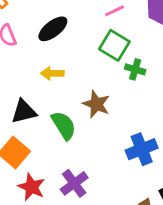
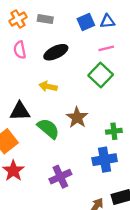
green cross: (135, 69) -> (114, 131), moved, turned -35
green semicircle: (64, 125) -> (48, 129), turned -30
purple cross: (74, 183) -> (60, 177), moved

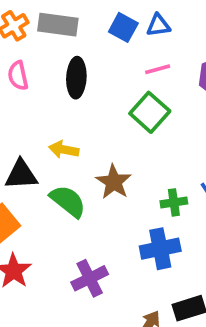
gray rectangle: (45, 19) -> (58, 25), size x1.5
blue square: (86, 22) -> (123, 27), turned -36
black ellipse: (56, 52) -> (76, 78), turned -60
yellow arrow: (48, 86) -> (64, 150), moved

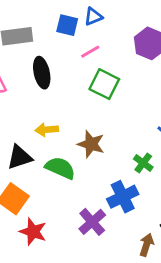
pink line: (158, 69) -> (90, 52), moved
green cross: (174, 202) -> (143, 163), moved, turned -30
blue cross: (160, 249) -> (123, 197), moved

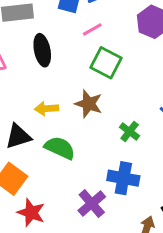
brown star: (91, 144) -> (89, 104), moved
green cross: (143, 163) -> (130, 132), moved
blue cross: (123, 197) -> (123, 178), turned 36

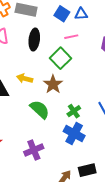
green square: (106, 63) -> (60, 58), moved
green semicircle: (60, 148) -> (40, 109), moved
blue cross: (123, 178) -> (74, 133), moved

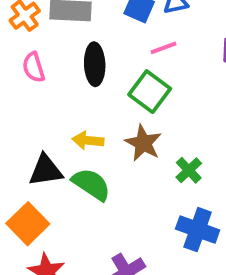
green semicircle: (40, 109) -> (91, 184), moved
green cross: (74, 111) -> (189, 170), moved

